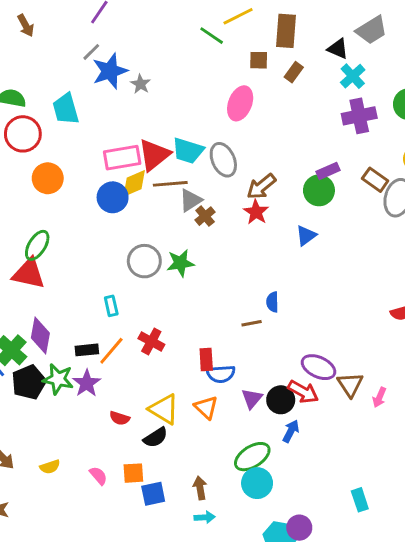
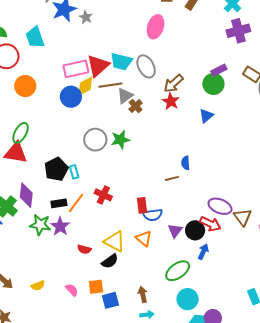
black pentagon: (29, 382) -> (56, 169), moved
cyan circle: (257, 483) -> (188, 299), moved

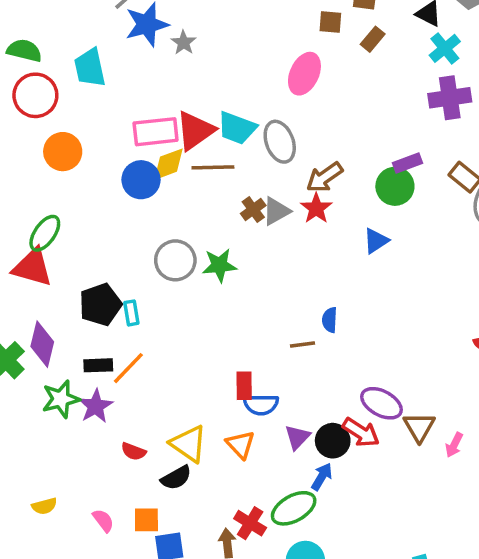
gray triangle: (125, 96) -> (276, 211), moved
red cross: (103, 195) -> (250, 523), moved
green star: (40, 225) -> (61, 399), turned -30
blue arrow: (203, 252) -> (322, 477), moved

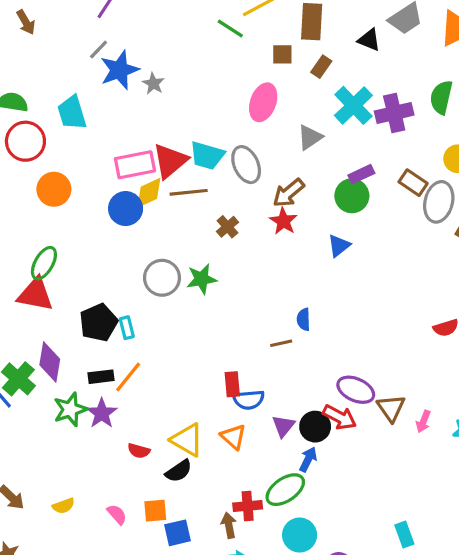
cyan cross: (445, 48) -> (353, 105), moved, size x1.4
gray triangle: (276, 211) -> (310, 137), moved
red cross: (250, 523) -> (248, 506), turned -32

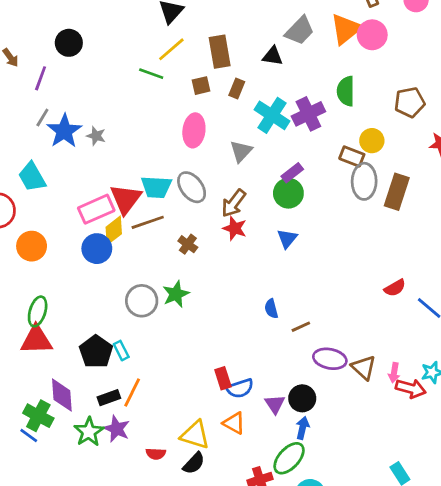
brown rectangle: (413, 183) -> (352, 156), moved
brown line: (281, 343) -> (301, 327), moved
red arrow: (340, 417) -> (411, 388), moved

